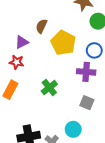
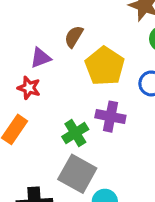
purple cross: (86, 72) -> (110, 117), moved
gray square: (87, 103) -> (77, 174), moved, size x1.6

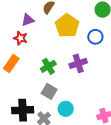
purple cross: (110, 117) -> (78, 63), moved, turned -30
gray square: (77, 174) -> (49, 91), size x0.7

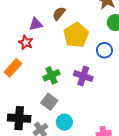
purple cross: (78, 63) -> (83, 76), turned 30

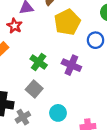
green cross: (51, 75) -> (39, 62), turned -35
cyan circle: (64, 122) -> (58, 113), moved

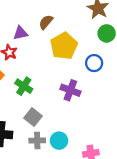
green cross: (39, 62) -> (24, 86), moved
gray cross: (23, 117) -> (37, 140), moved, turned 32

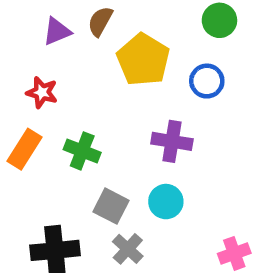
purple triangle: (21, 33) -> (57, 31), moved
gray cross: (37, 140) -> (128, 249), turned -35
cyan circle: (59, 141) -> (166, 202), moved

